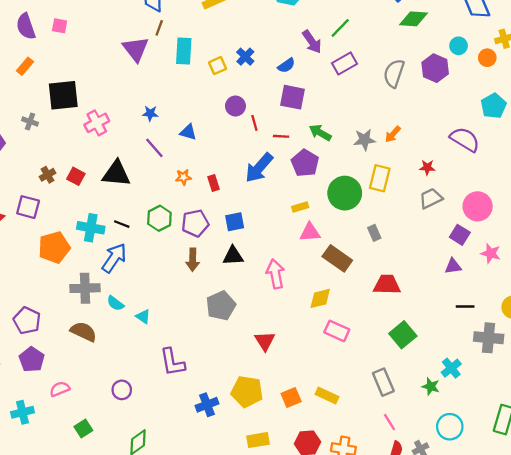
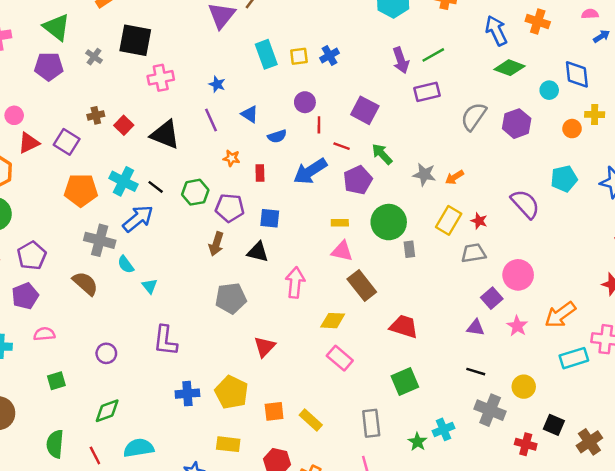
cyan circle: (459, 46) -> (549, 90), moved
cyan rectangle: (184, 51) -> (266, 54), moved, turned -40
blue semicircle: (286, 65) -> (277, 136), moved
yellow rectangle: (380, 178) -> (449, 220), moved
gray rectangle: (374, 233) -> (409, 249), moved

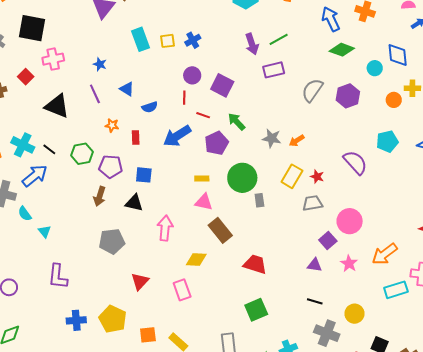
purple circle: (305, 102) -> (192, 75), moved
red square: (124, 125) -> (26, 77), moved
pink rectangle: (340, 358) -> (182, 290), moved, turned 30

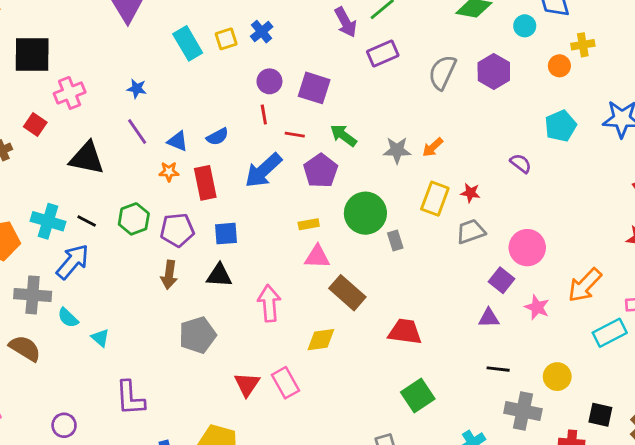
blue triangle: (127, 89) -> (178, 141), moved
red rectangle: (136, 138) -> (205, 183), size x1.6
purple semicircle: (355, 162) -> (521, 163), size x0.6
pink rectangle: (182, 290) -> (286, 383), moved

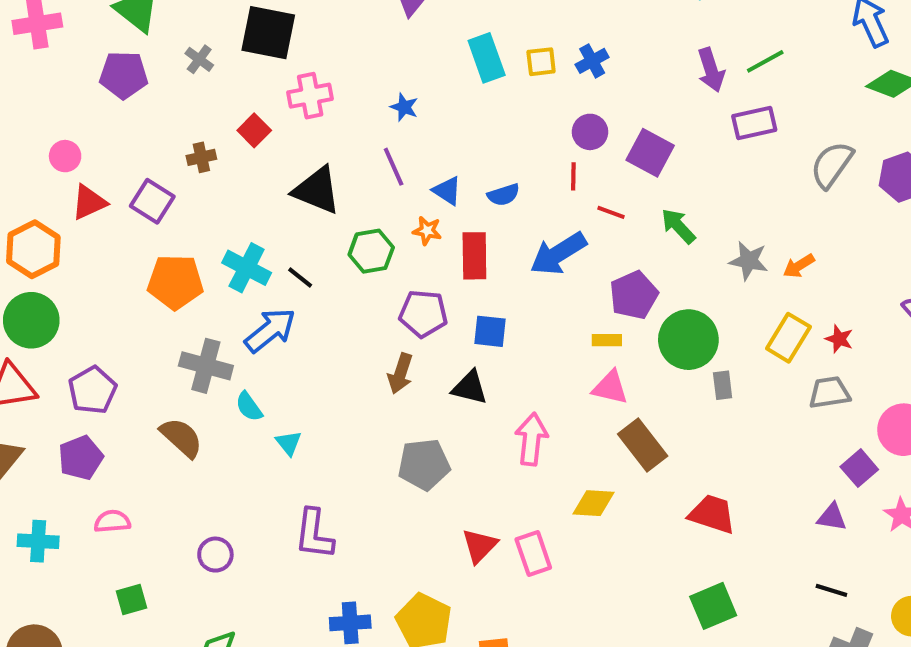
purple pentagon: (321, 171) -> (634, 295), moved
green hexagon: (134, 219) -> (371, 251), moved

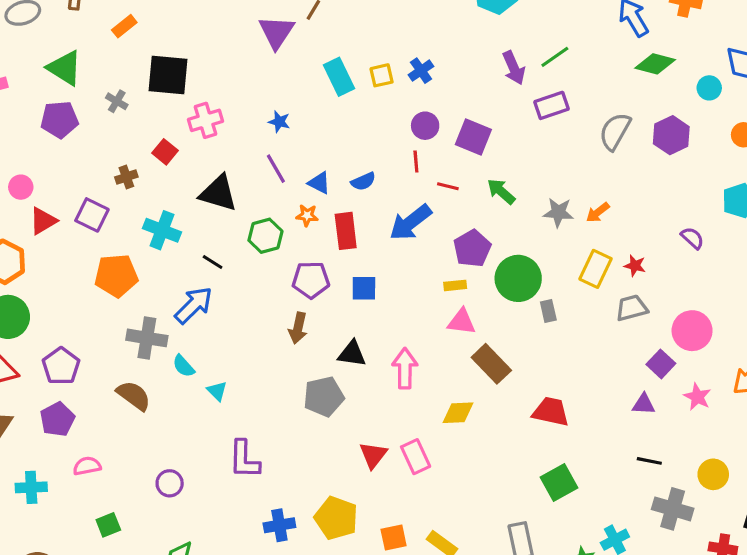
cyan cross: (247, 268) -> (162, 230), moved
black triangle: (470, 388) -> (352, 354), moved

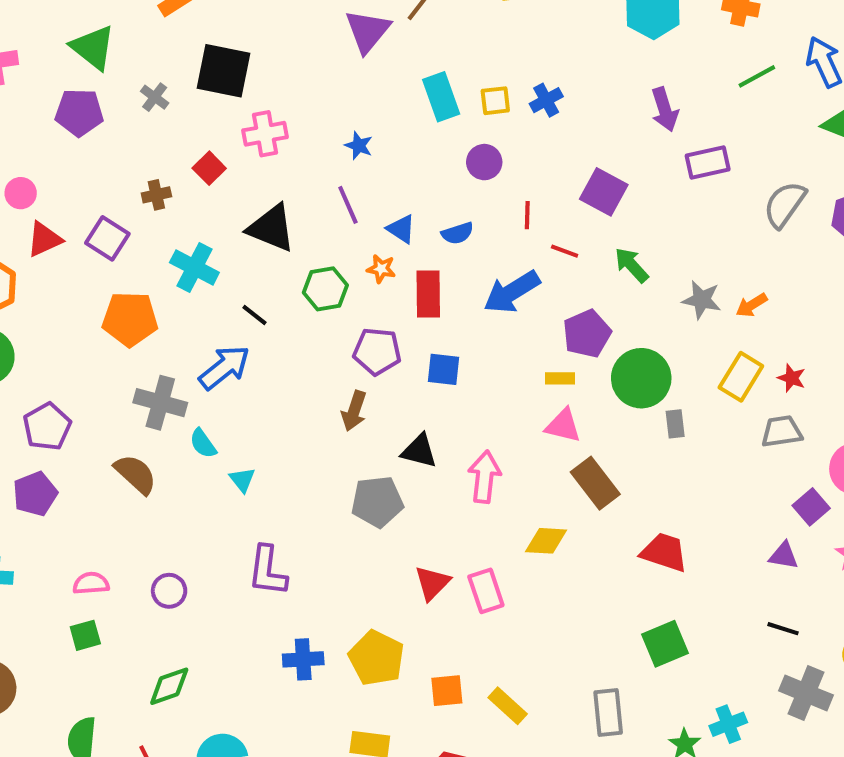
green line: (555, 57) -> (757, 76), moved
purple circle: (425, 126) -> (484, 162), moved
pink semicircle: (87, 466) -> (91, 583), moved

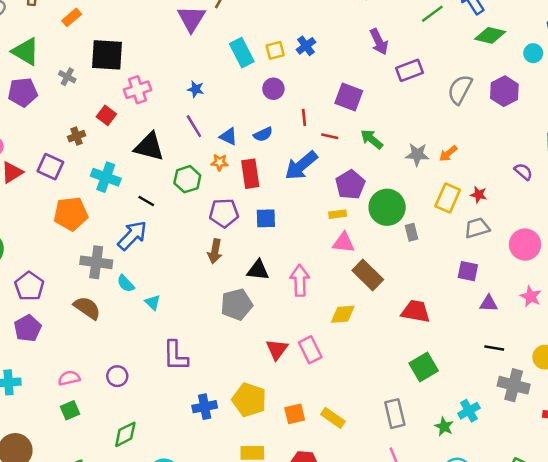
purple square: (811, 507) -> (468, 271), moved, turned -30

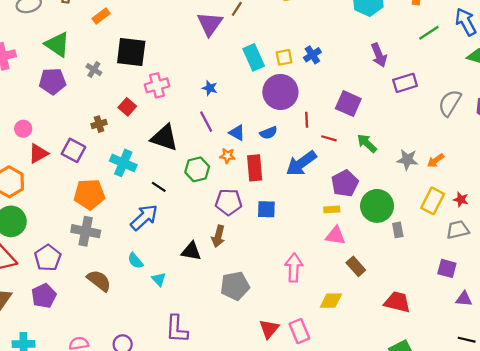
purple circle: (273, 89) -> (280, 92), size x1.8
gray cross: (96, 262) -> (86, 231), moved
black triangle: (258, 270) -> (191, 251), moved
brown rectangle: (368, 275) -> (356, 266), size x0.7

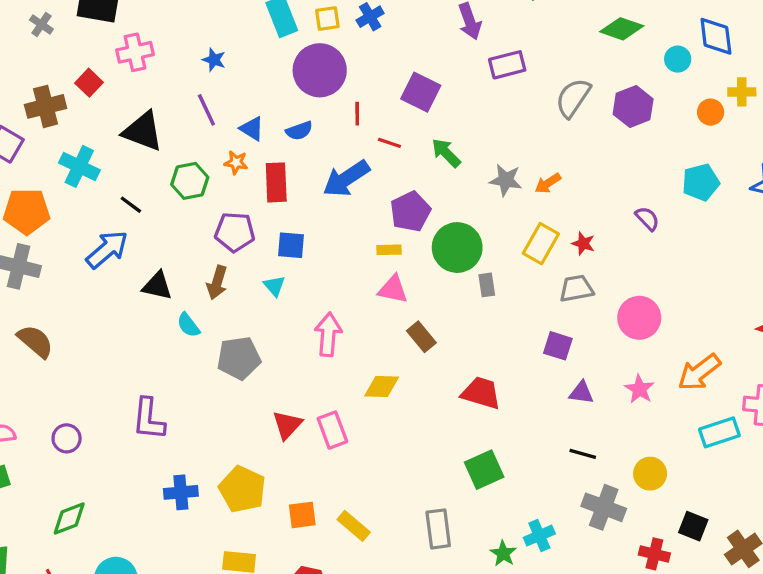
brown cross: (99, 124) -> (46, 106), size x1.6
black triangle: (191, 251) -> (157, 286), moved
cyan semicircle: (135, 261) -> (188, 325), moved
cyan triangle: (159, 279) -> (274, 286), moved

